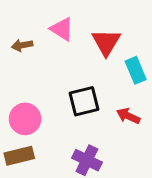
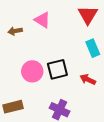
red triangle: (106, 42) -> (88, 15), moved
pink circle: (25, 119) -> (32, 71), moved

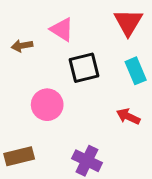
black square: (57, 69) -> (84, 68), moved

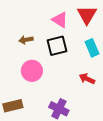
pink triangle: (62, 29) -> (60, 20), moved
brown arrow: (22, 46) -> (26, 40), moved

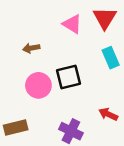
black square: (57, 46) -> (69, 77), moved
red arrow: (87, 79) -> (108, 114), moved

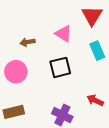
pink triangle: (72, 24) -> (63, 34), moved
pink circle: (38, 85) -> (16, 72), moved

